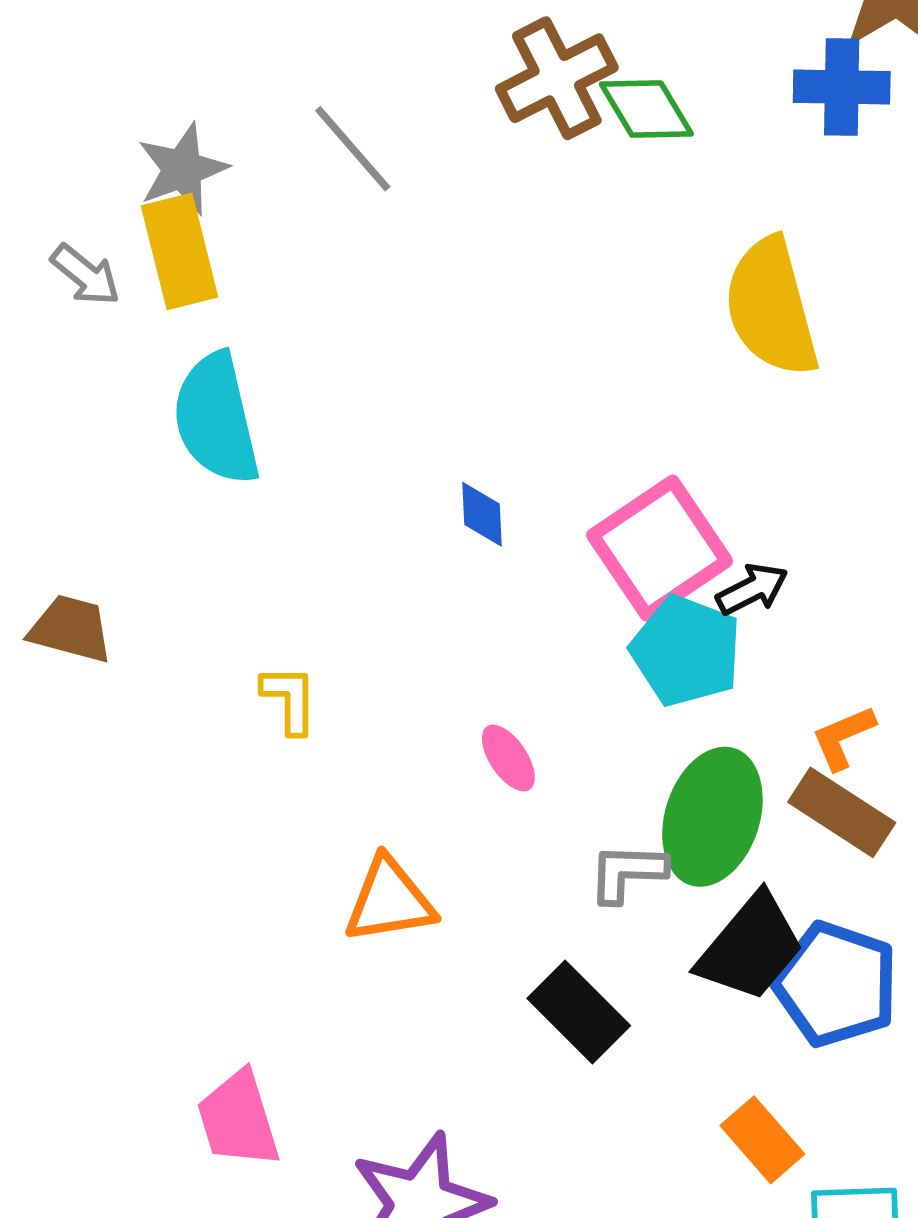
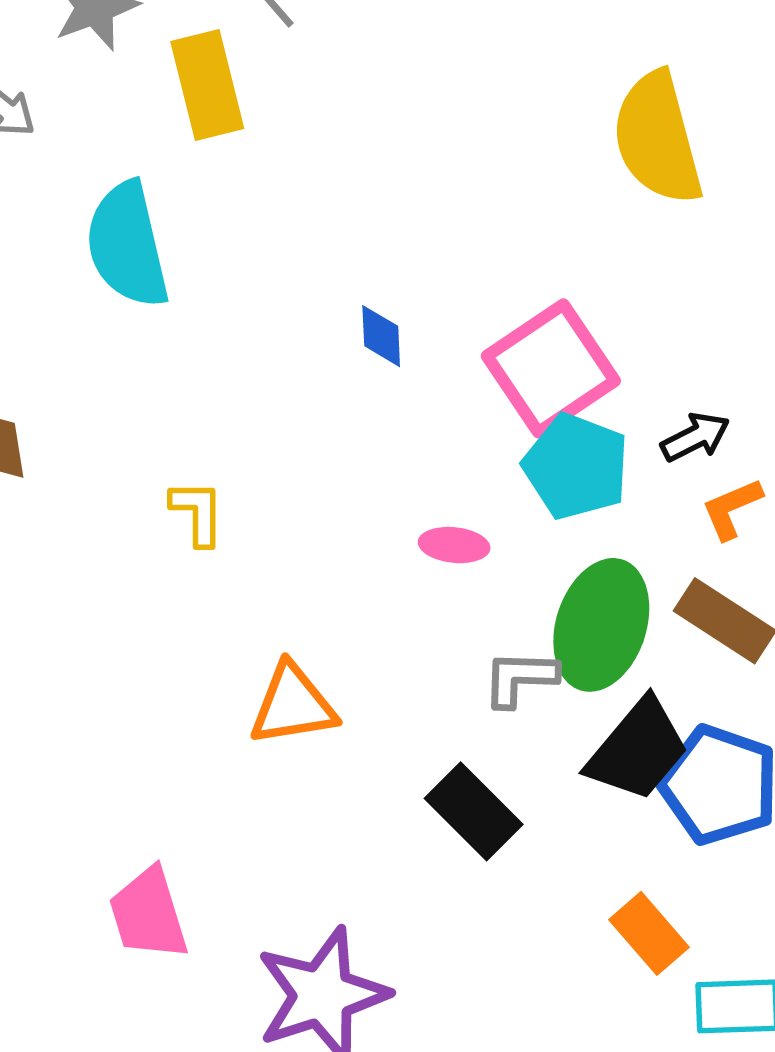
yellow rectangle: (179, 251) -> (207, 85), moved
black arrow: (752, 589) -> (695, 437), moved
orange L-shape: (843, 737) -> (732, 509), moved
pink ellipse: (508, 758) -> (454, 545), moved, turned -50

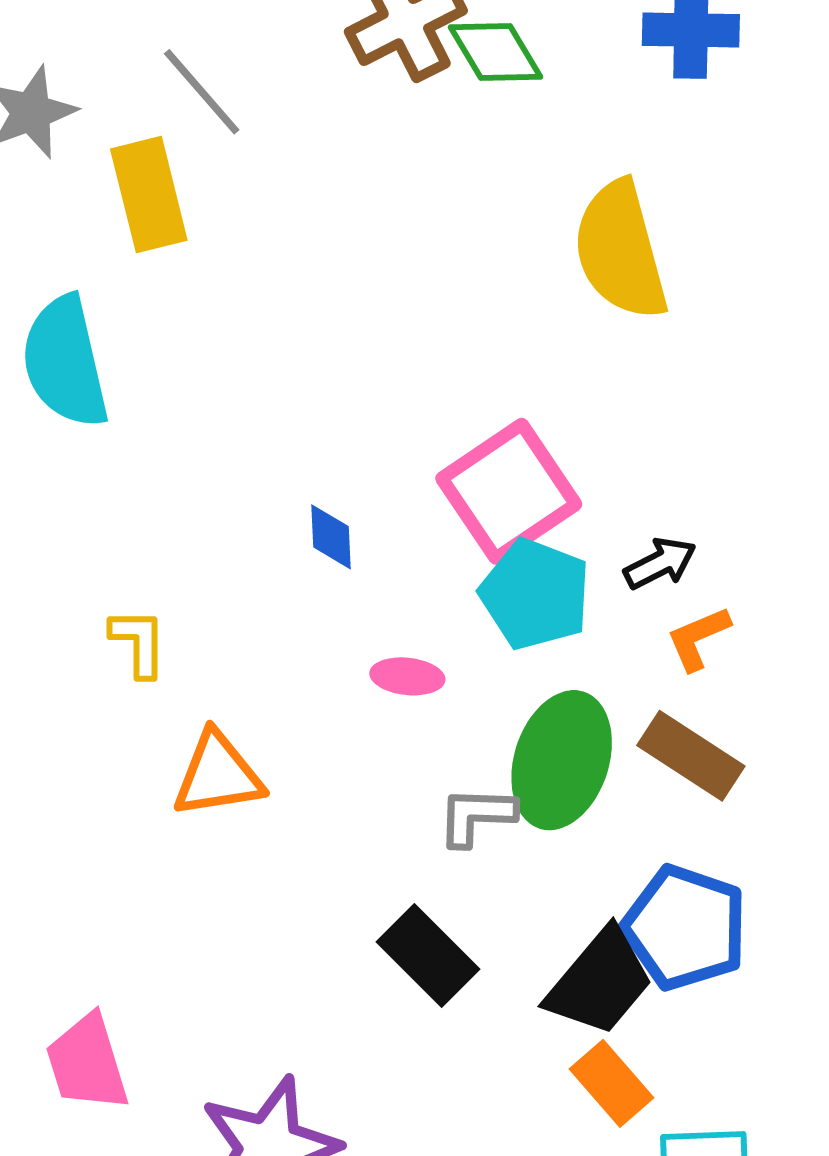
blue diamond: (381, 336) -> (331, 537), moved
orange triangle: (293, 705) -> (218, 775), moved
black trapezoid: (638, 750) -> (600, 982), moved

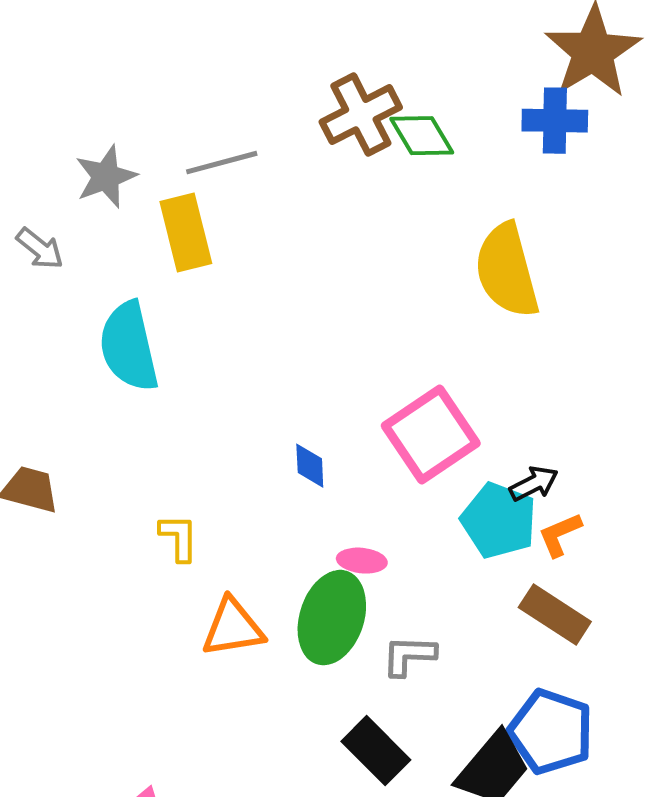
gray line: (202, 92) -> (222, 163), turned -64
cyan pentagon: (535, 594) -> (499, 521), moved
green ellipse: (562, 760) -> (332, 618), moved

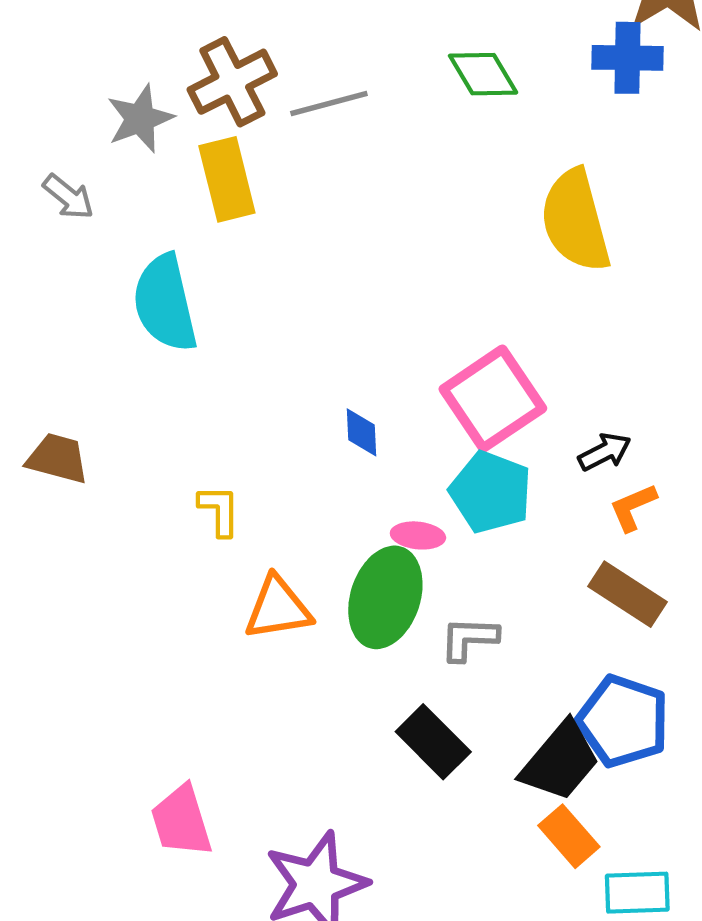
brown cross: (361, 115) -> (232, 82), moved
gray line: (222, 163) -> (329, 103), moved
cyan pentagon: (499, 521) -> (491, 492), moved

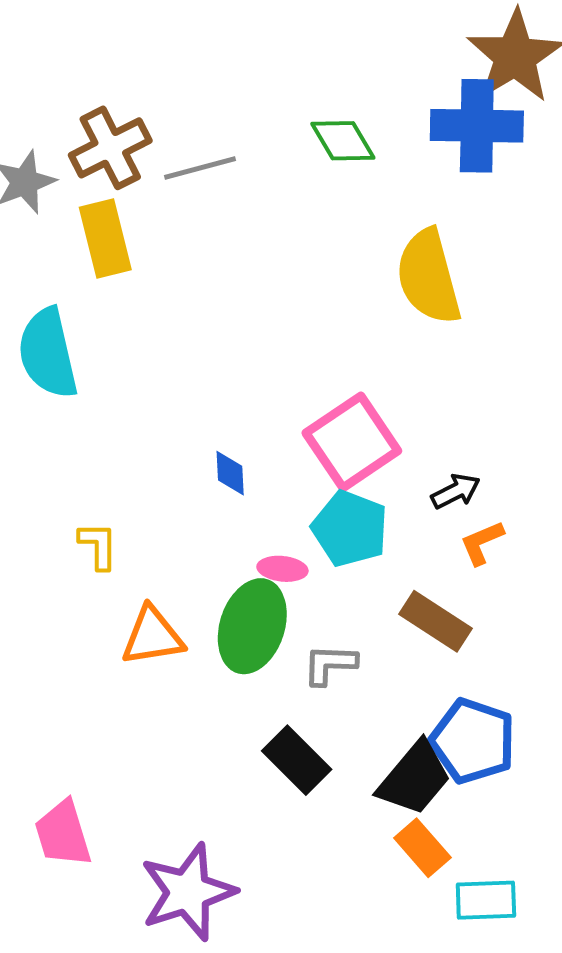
blue cross: (627, 58) -> (477, 126), size x1.4
brown rectangle: (627, 594) -> (436, 621), moved

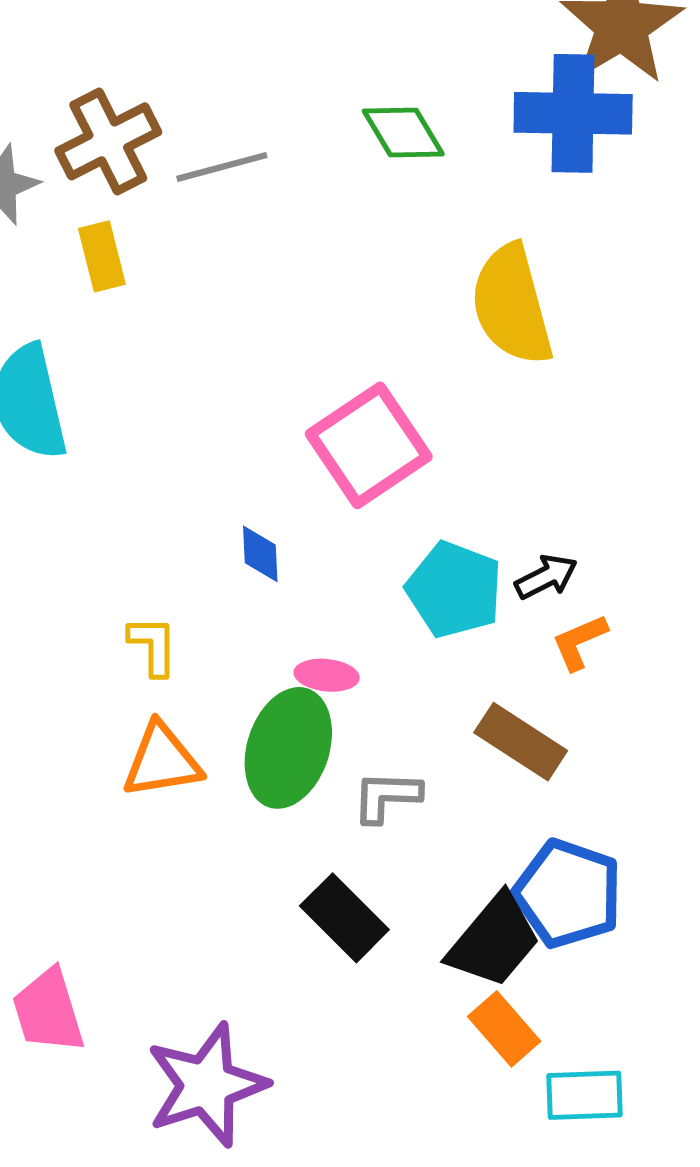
yellow rectangle: (105, 239) -> (102, 256), size x0.7
pink square: (352, 442) -> (369, 445), moved
cyan pentagon: (350, 529) -> (454, 590), moved
yellow L-shape: (98, 546) -> (153, 646), moved

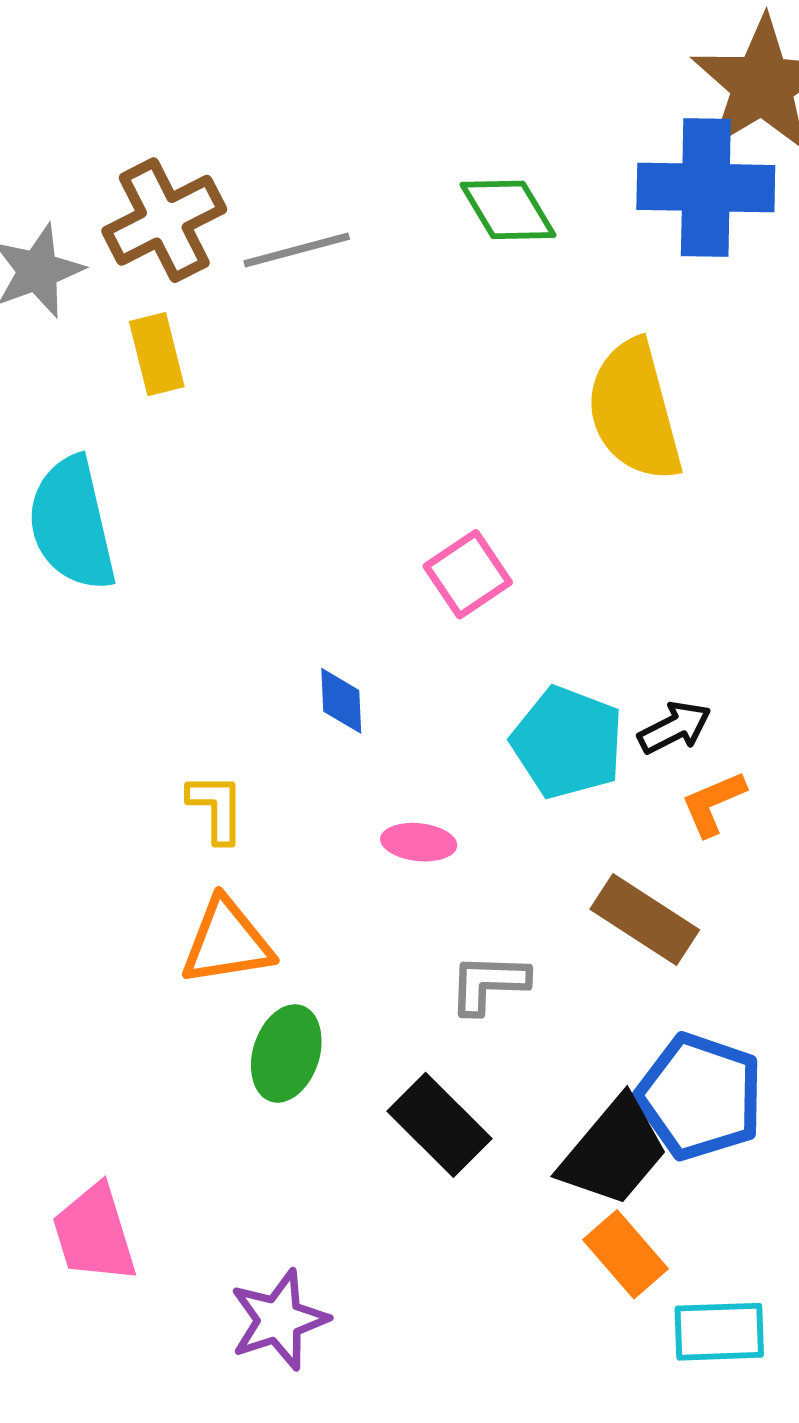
pink square: (369, 445) -> (468, 574), size x0.6
green ellipse: (288, 748) -> (286, 1053), moved, size x0.7
purple star: (207, 1085) -> (279, 1320), size x0.7

